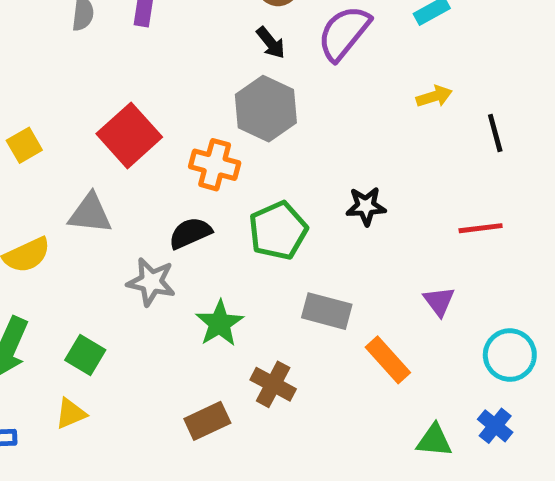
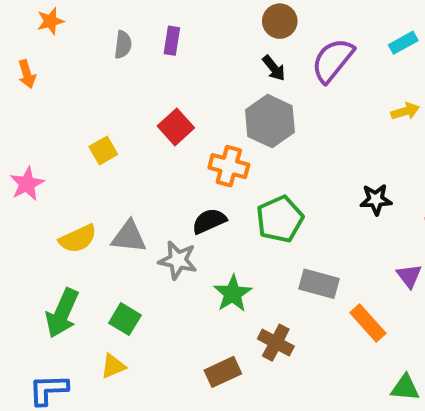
red square: (129, 135) -> (176, 127), moved, size x0.7
yellow square: (24, 145) -> (103, 150), moved
black star: (366, 206) -> (376, 199), moved
gray triangle: (90, 214) -> (129, 237), moved

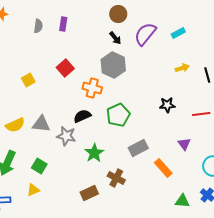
cyan rectangle: (403, 43) -> (178, 33), moved
yellow arrow: (405, 111) -> (182, 68), moved
gray rectangle: (319, 284) -> (138, 148), turned -42

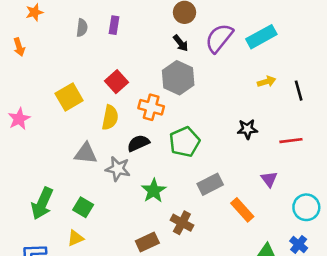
cyan rectangle: (178, 33) -> (261, 37), size x1.6
yellow square: (28, 80) -> (69, 97), size x1.5
yellow semicircle: (15, 125) -> (110, 118), moved, turned -54

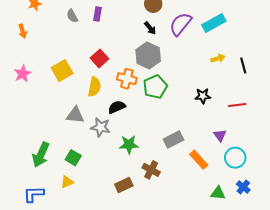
gray semicircle: (82, 28) -> (72, 16), turned 144
pink star: (19, 119) -> (23, 74), moved
green pentagon: (184, 142) -> (155, 87), moved
green star: (154, 191) -> (129, 144), turned 30
cyan circle: (306, 207) -> (235, 158), moved

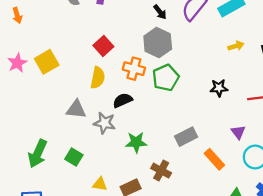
yellow square: (62, 71) -> (47, 62), moved
yellow triangle: (67, 182) -> (100, 184), moved, turned 32

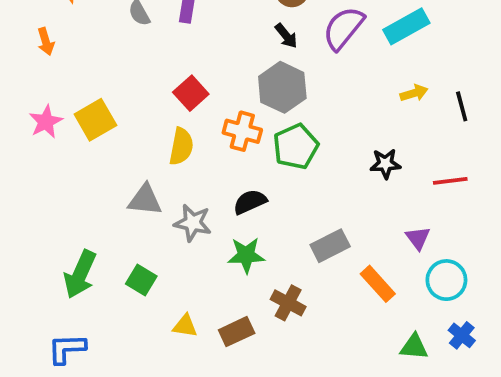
black semicircle: (123, 100) -> (250, 202), moved

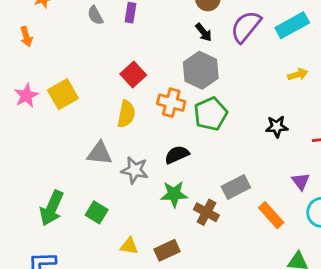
brown cross: (288, 303) -> (206, 212), moved

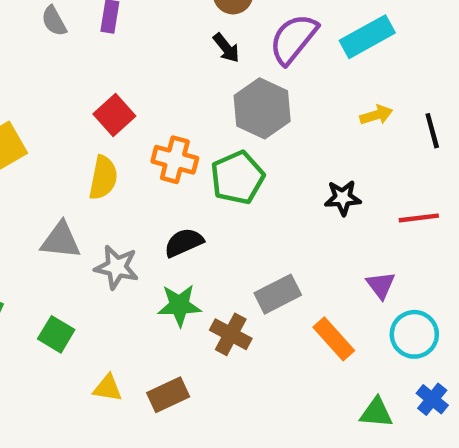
gray hexagon: (201, 70) -> (262, 108), moved

